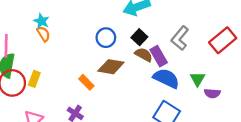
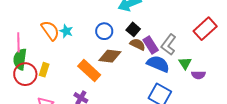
cyan star: (41, 21) -> (66, 31), moved
orange semicircle: (43, 34) -> (50, 30), size x1.5
gray L-shape: (180, 38) -> (169, 45), moved
orange rectangle: (86, 82) -> (89, 71), size x1.6

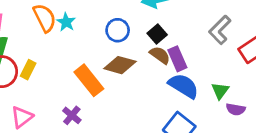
gray L-shape: (169, 45) -> (220, 30), moved

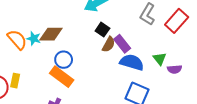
blue circle: (118, 30) -> (64, 60), moved
brown semicircle: (160, 55) -> (109, 44), turned 98
brown diamond: (120, 65) -> (51, 34), moved

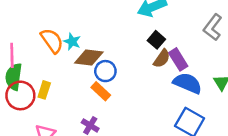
brown diamond: (51, 34) -> (89, 58), moved
orange rectangle: (62, 77) -> (101, 91), size x0.7

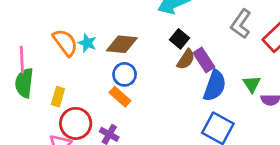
brown diamond: (89, 58) -> (122, 44), moved
blue semicircle: (187, 83) -> (215, 86), turned 88
red circle: (20, 95) -> (76, 123), moved

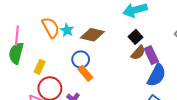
blue circle: (125, 74) -> (81, 59), moved

